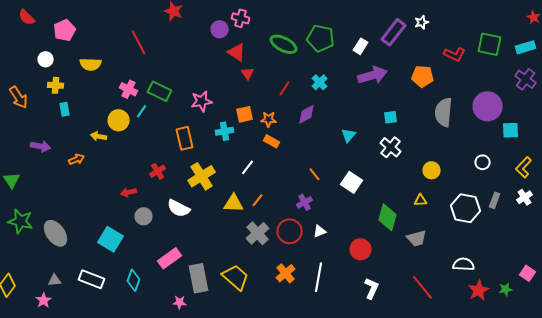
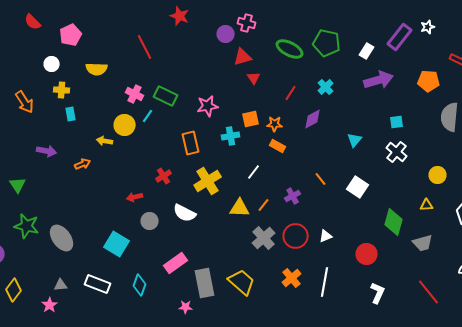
red triangle: (237, 52) -> (243, 57), turned -48
purple cross: (305, 202) -> (293, 196), moved

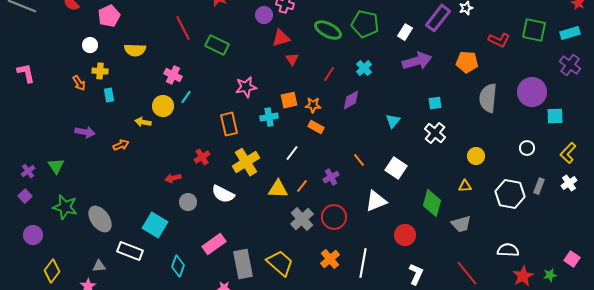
green rectangle: (166, 96) -> (217, 45), moved
orange arrow: (25, 102) -> (79, 83), moved, size x0.7
white triangle: (326, 236) -> (376, 201), moved, size x1.6
white rectangle: (98, 284) -> (130, 251), moved

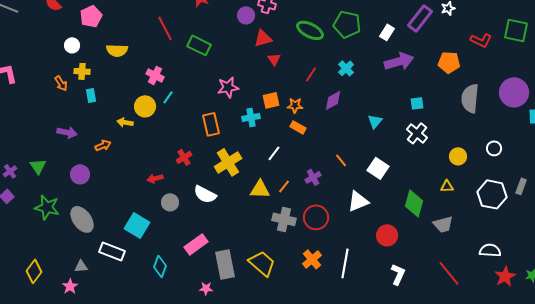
white circle: (527, 148) -> (494, 148), moved
gray cross: (302, 219) -> (284, 219), turned -35
purple circle: (33, 235) -> (80, 174), moved

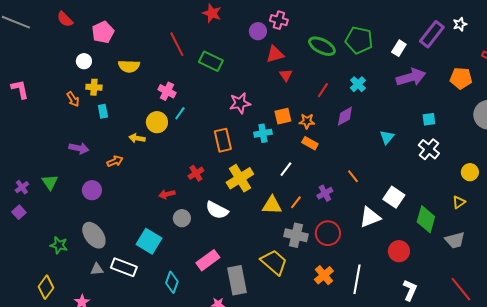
white square: (378, 168) -> (394, 197), moved
yellow triangle: (447, 186) -> (459, 202), turned -32
green star: (47, 207) -> (59, 245), moved, size x0.7
yellow trapezoid: (262, 263) -> (274, 262), moved
gray triangle: (81, 266) -> (97, 269), moved

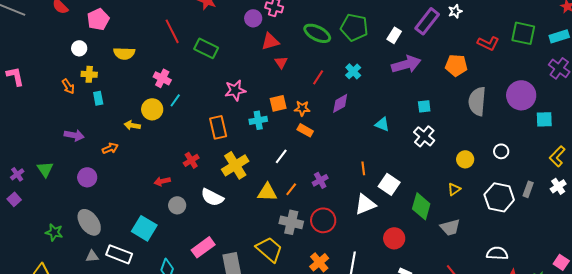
cyan triangle: (387, 137) -> (382, 124), turned -49
orange line: (353, 176) -> (363, 168), moved, turned 32

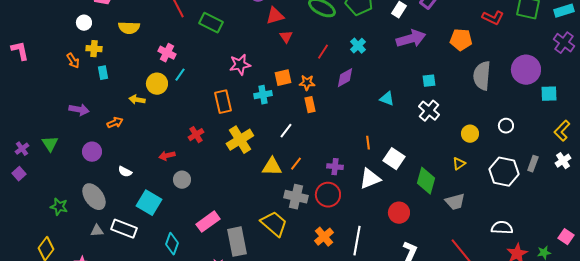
orange rectangle: (305, 130) -> (310, 105), turned 49
purple cross: (320, 180) -> (335, 167), moved, turned 35
white semicircle: (212, 197) -> (125, 172), moved, size x0.6

